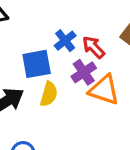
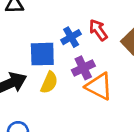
red arrow: (93, 47) -> (98, 30), moved

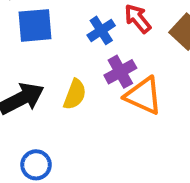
blue square: (42, 54) -> (35, 25), moved

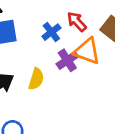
orange triangle: (143, 96) -> (87, 51), moved

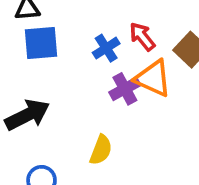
yellow semicircle: (36, 79) -> (101, 150), moved

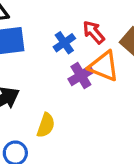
yellow semicircle: (101, 150) -> (46, 125), moved

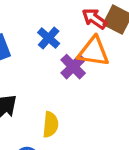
red arrow: (94, 32) -> (94, 19), moved

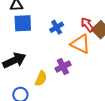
purple cross: (73, 67) -> (63, 67), moved

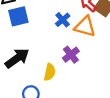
blue cross: (57, 27) -> (63, 20), moved

